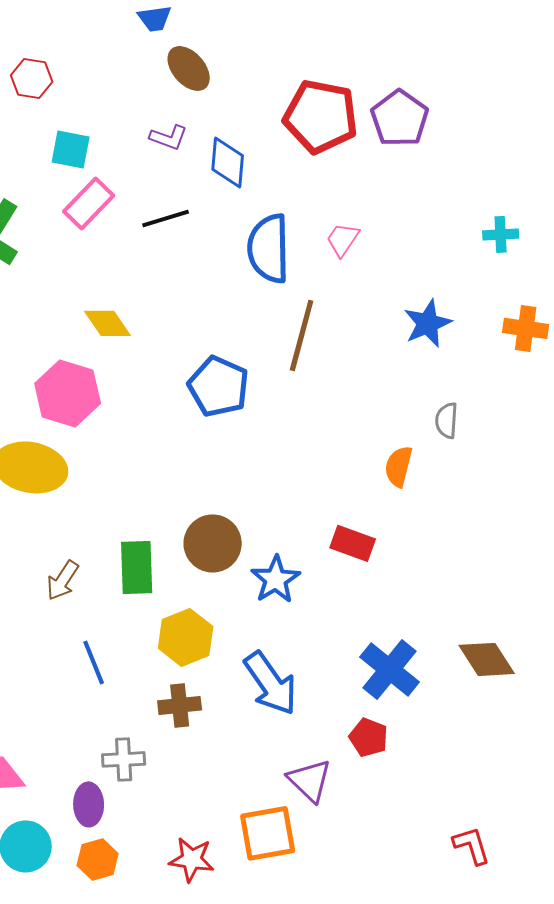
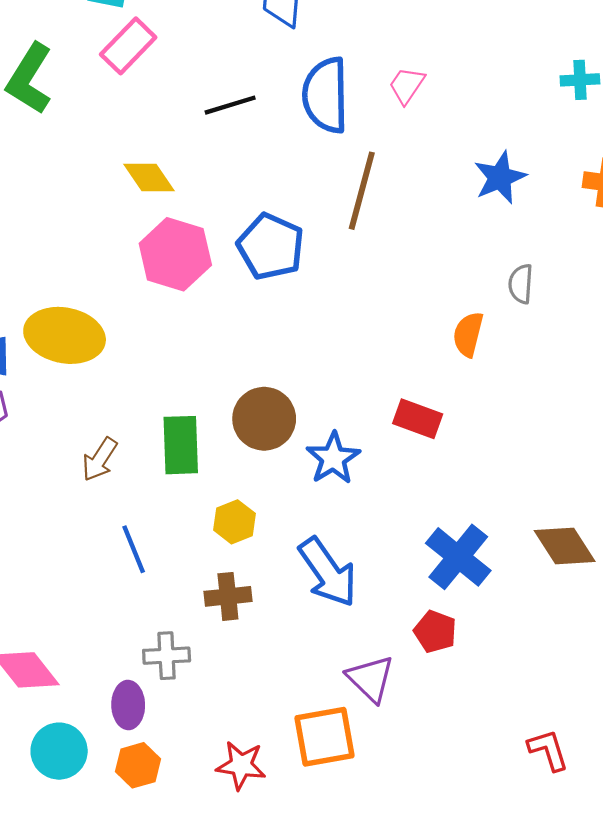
black line: (166, 218) -> (230, 105), moved
pink hexagon: (68, 393) -> (175, 254), moved
yellow hexagon: (186, 637) -> (235, 522), size x0.7

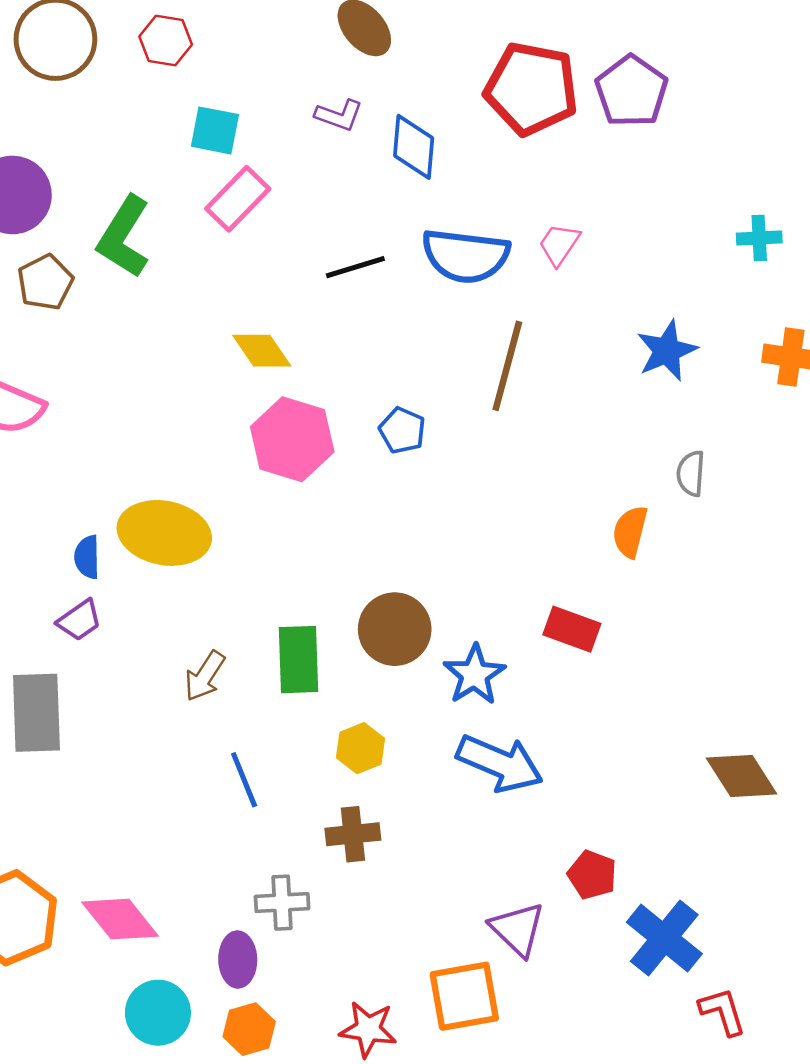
blue semicircle: (326, 95) -> (466, 256), turned -82
blue pentagon: (271, 247) -> (402, 430), size x0.6
blue cross: (458, 557) -> (664, 938), moved
blue arrow: (328, 572) -> (500, 763), moved, turned -32

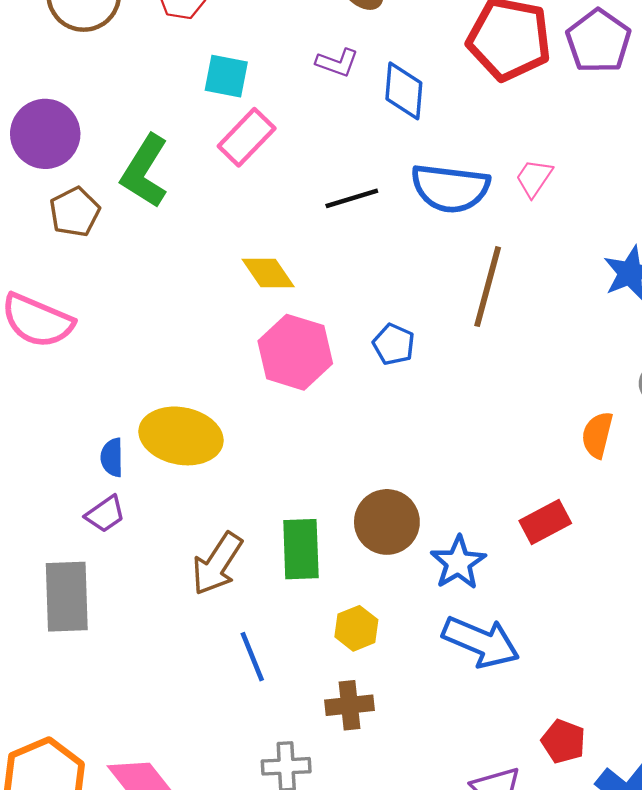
red rectangle: (572, 629) -> (545, 522), turned -48
brown arrow: (205, 676) -> (217, 564), size x1.4

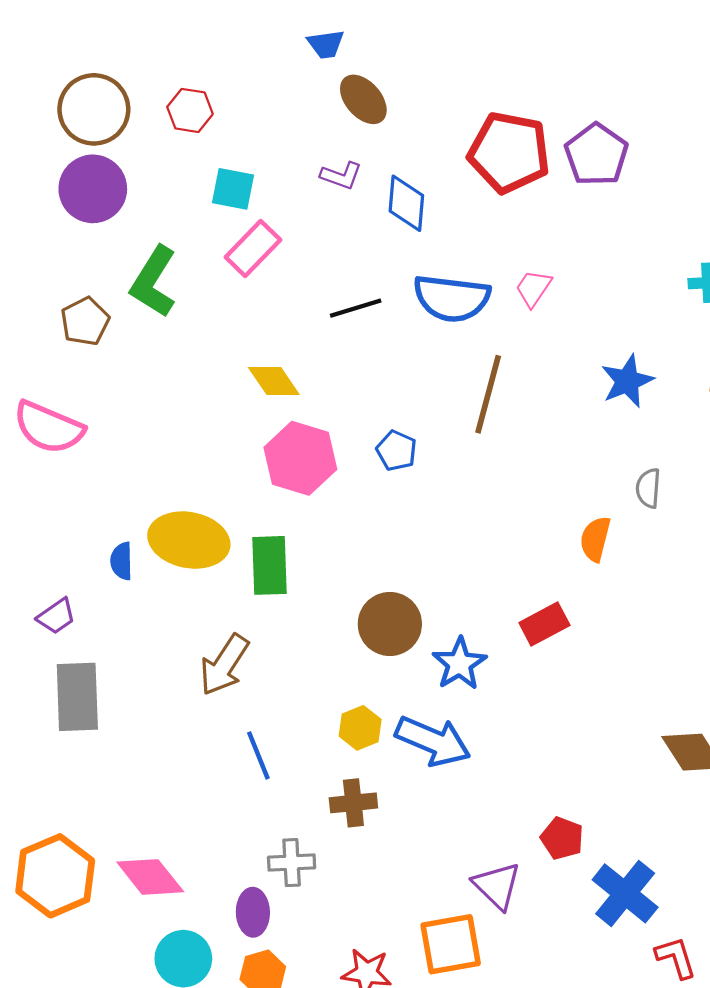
purple circle: (45, 134) -> (93, 189), moved
purple trapezoid: (105, 514) -> (56, 616), moved
green rectangle: (301, 549) -> (269, 565), moved
blue arrow: (481, 642) -> (433, 741), moved

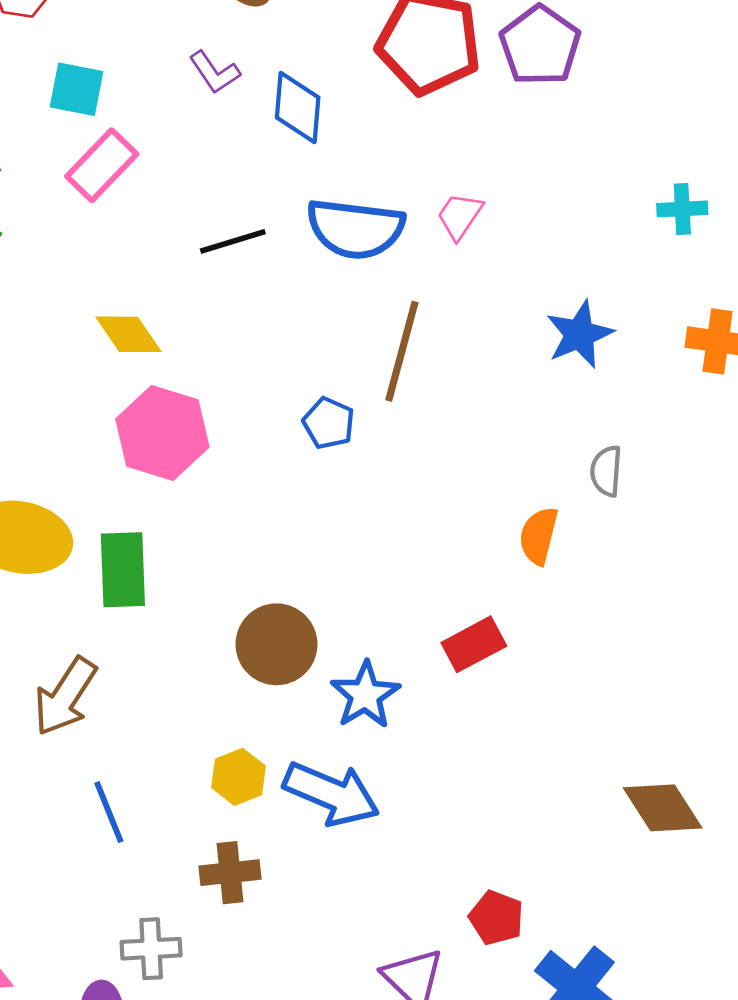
purple L-shape: (341, 176) -> (214, 72), turned 36
blue pentagon: (396, 451) -> (329, 423), moved

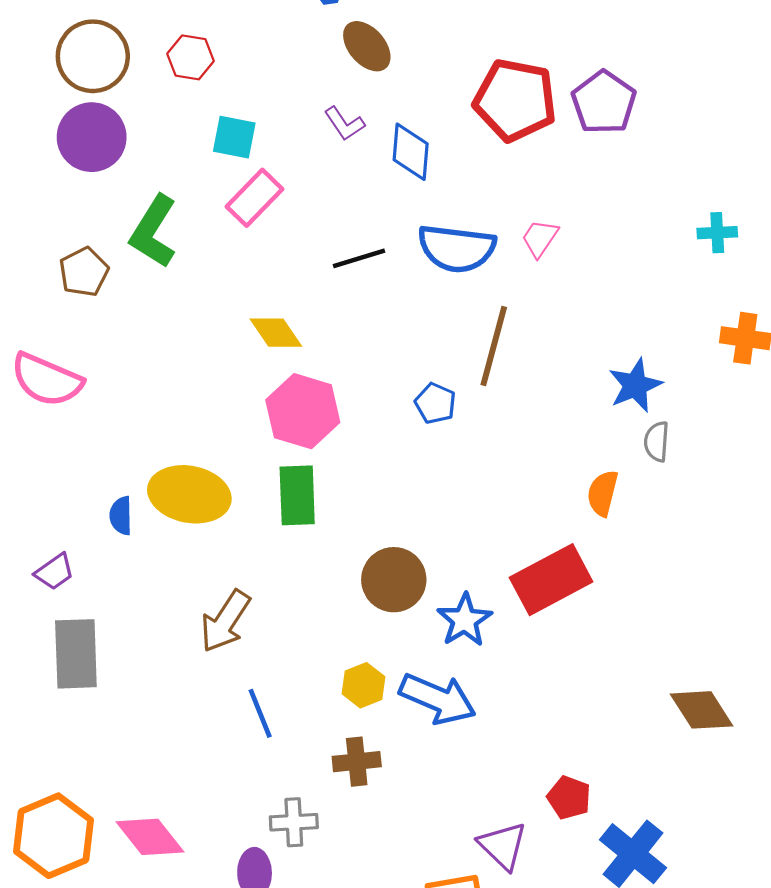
blue star: (579, 334) -> (635, 385), moved
green rectangle: (123, 570) -> (297, 495), moved
red rectangle: (474, 644) -> (551, 580), size x1.6

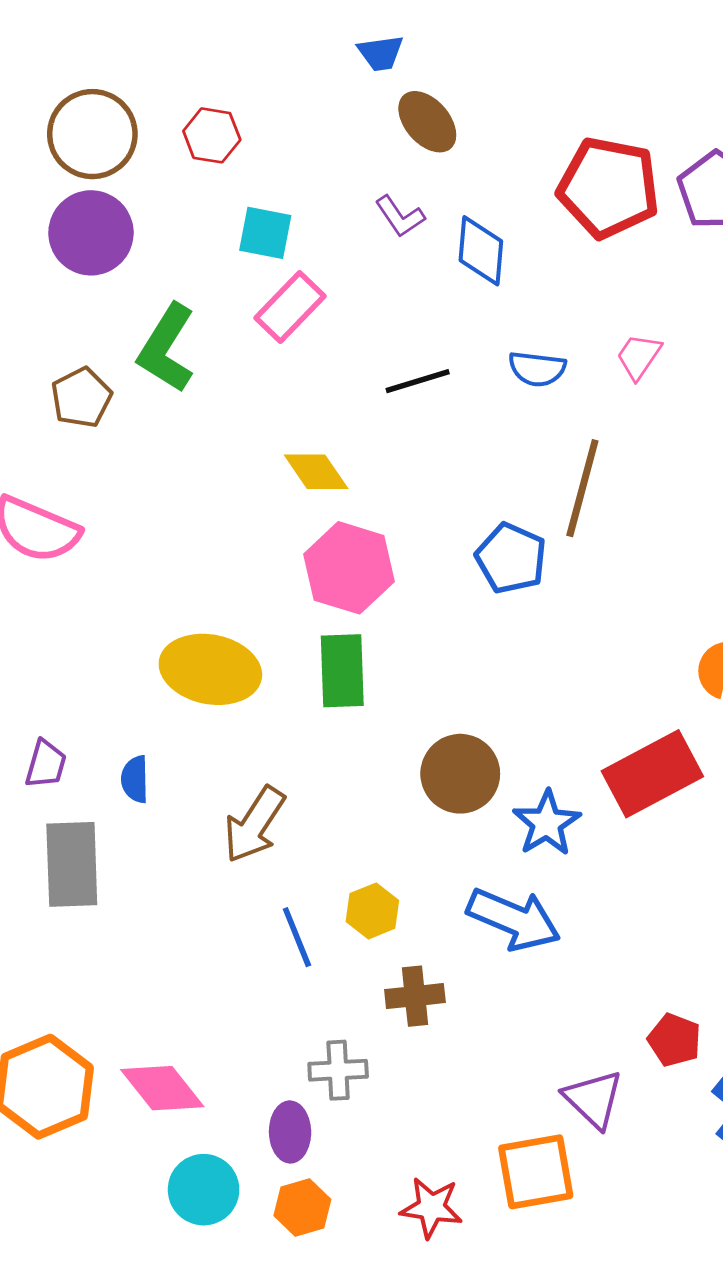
blue semicircle: (457, 248) -> (537, 369), size x0.6
blue pentagon: (435, 403) -> (511, 558), size x1.4
blue semicircle: (121, 516) -> (135, 779), moved
purple trapezoid: (55, 572) -> (46, 764), turned -39
yellow hexagon: (363, 685) -> (372, 911), moved

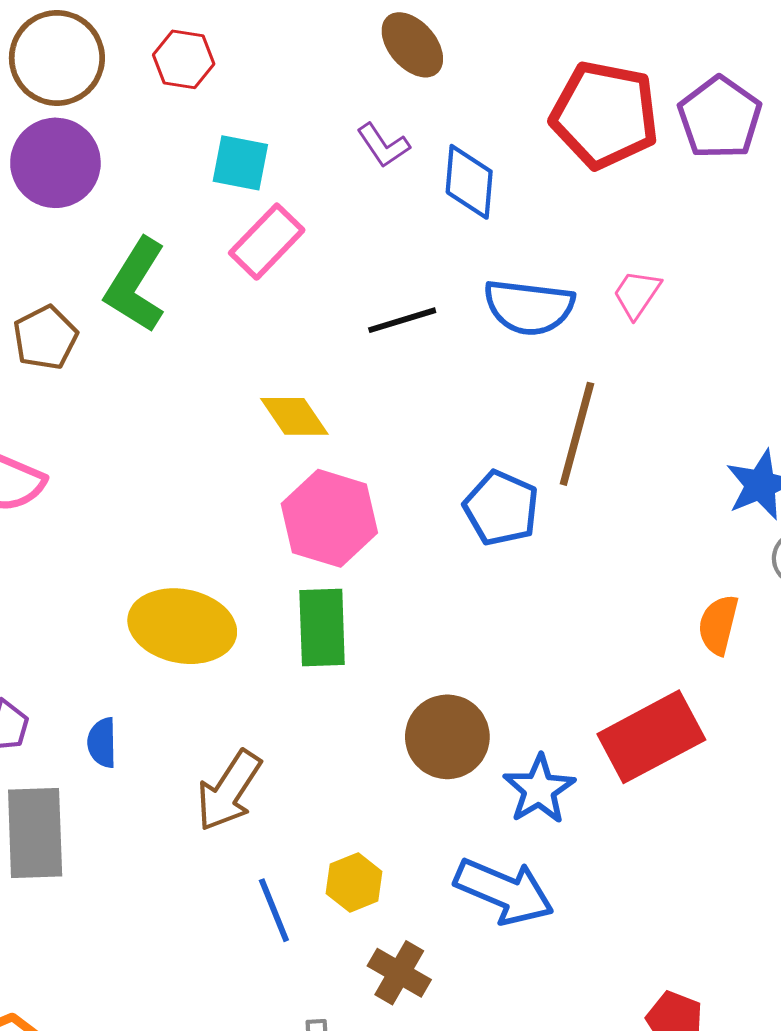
blue semicircle: (537, 369) -> (529, 307), size x1.5
brown cross: (415, 996) -> (399, 973), turned 36

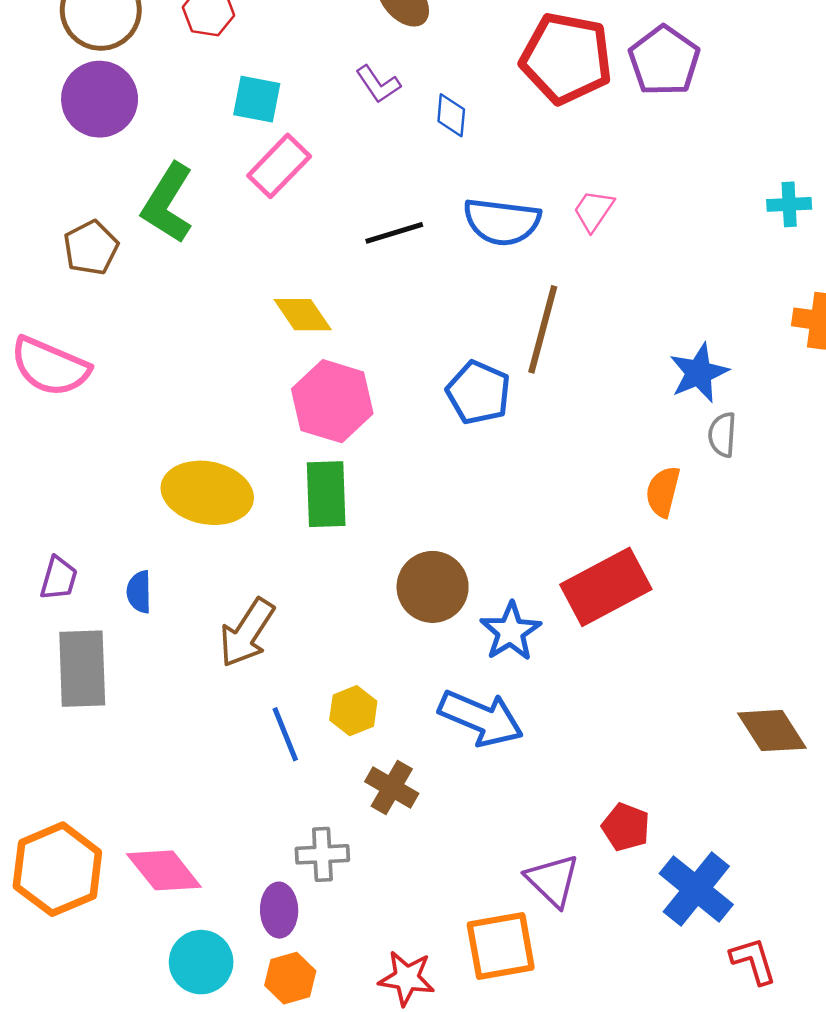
blue diamond: (469, 182) -> (451, 115), size x0.7

